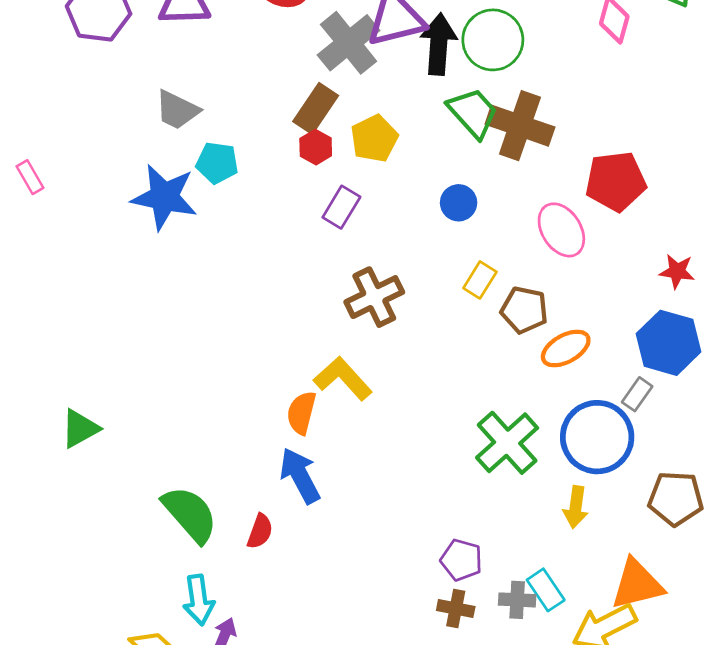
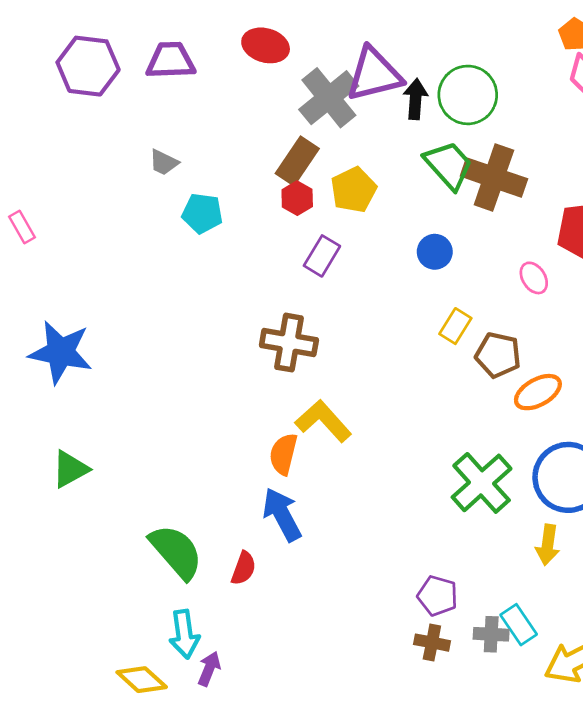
black arrow: (439, 44) -> (415, 99), size x0.7
gray trapezoid: (177, 110) -> (164, 162), size x0.7
blue star: (164, 197) -> (61, 352), moved
pink ellipse: (561, 230) -> (534, 278), size x0.6
brown cross: (374, 297) -> (289, 343), moved, turned 36

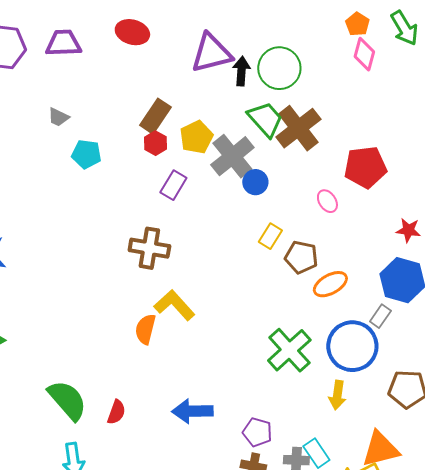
gray cross: (329, 98) -> (232, 156), moved
brown cross: (494, 177) -> (298, 128), turned 33
blue arrow: (282, 515) -> (192, 411), moved, turned -63

